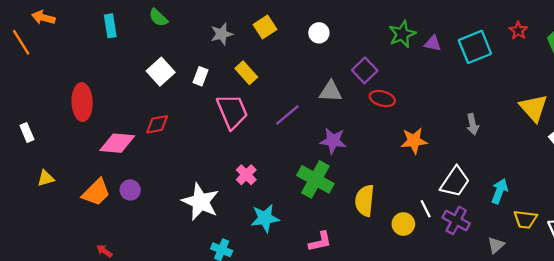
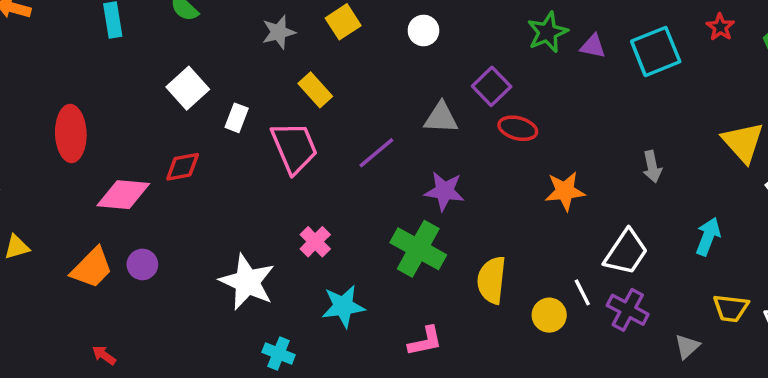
white rectangle: (201, 76) -> (237, 118), moved
cyan arrow: (500, 191) -> (708, 237), moved

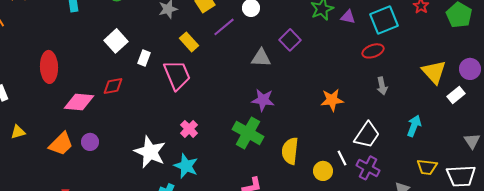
red ellipse: (518, 128) -> (373, 51), moved, turned -35
purple line: (376, 153) -> (224, 27), moved
cyan star: (343, 306) -> (186, 166), moved, turned 30

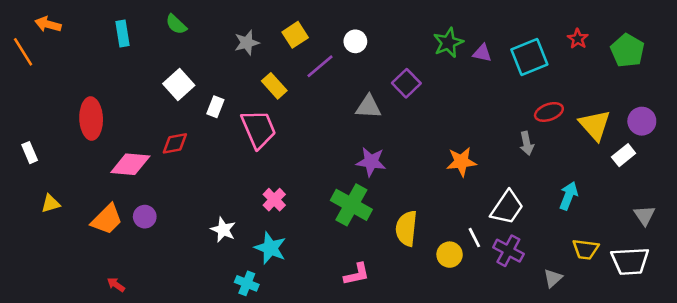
red ellipse: (373, 51) -> (549, 112), moved
white star: (150, 152) -> (223, 230), size x0.6

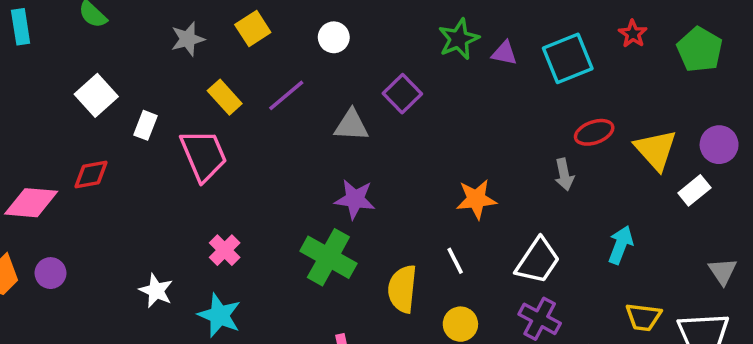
purple line: (320, 66) -> (286, 95), moved
white line: (474, 238) -> (455, 261), moved

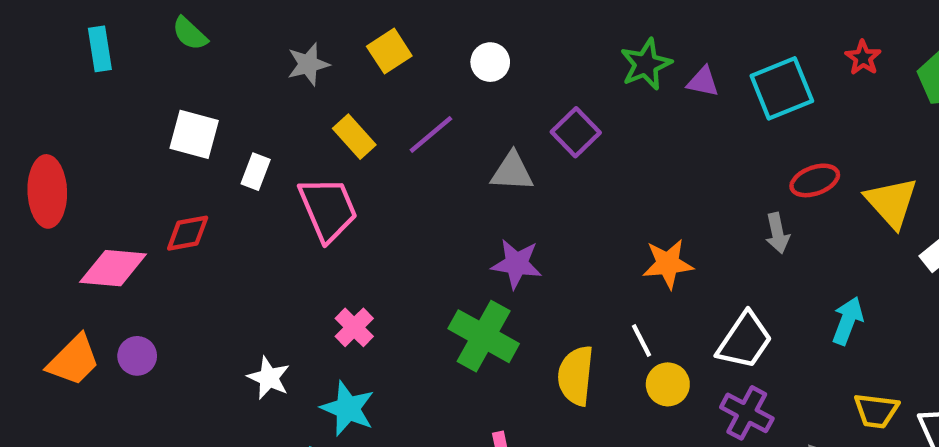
white square: (96, 95) -> (194, 134), turned -33
yellow circle: (460, 324) -> (668, 384), moved

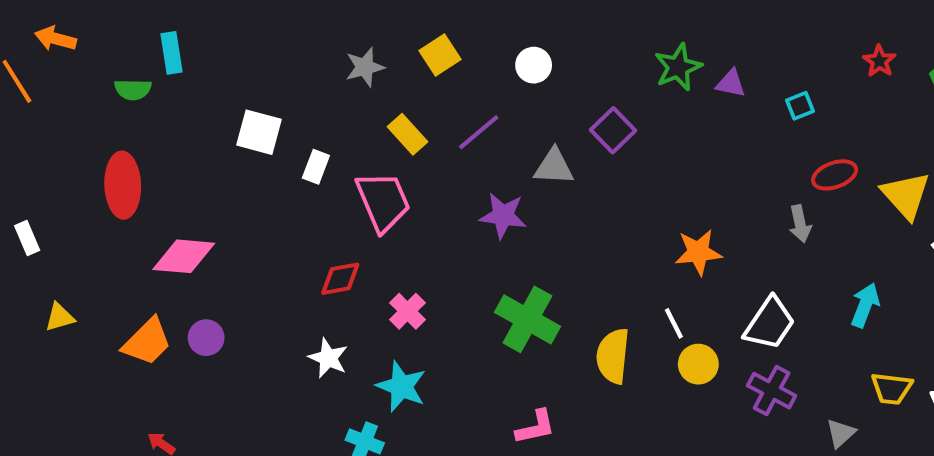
green semicircle: (190, 34) -> (133, 90), moved, turned -42
cyan square: (782, 88) -> (800, 106), moved, size x0.5
red diamond: (188, 233) -> (340, 279), moved
purple star: (517, 264) -> (503, 216), moved

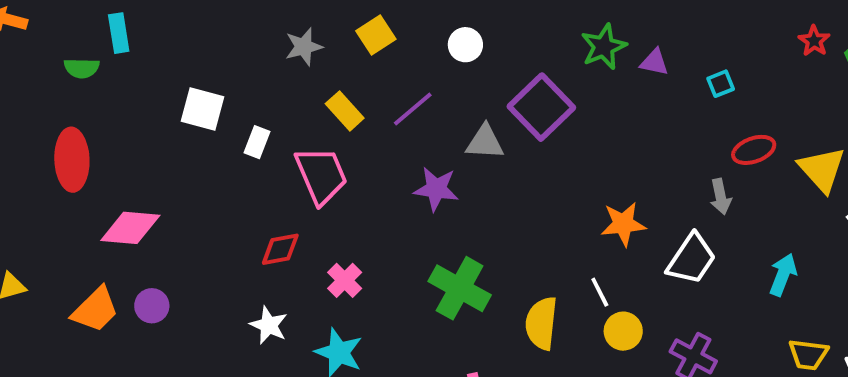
red star: (879, 61) -> (814, 41), moved
purple square: (613, 130) -> (541, 107), size x1.5
white trapezoid: (770, 323) -> (691, 259), moved

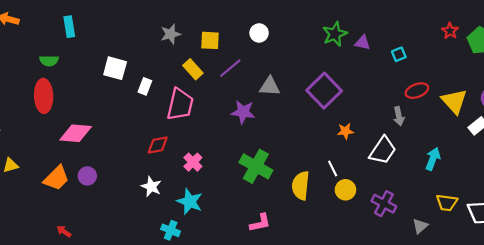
yellow square: (376, 35) -> (210, 40), moved, turned 36
green semicircle: (82, 68) -> (49, 61), moved
purple square: (541, 107) -> (324, 91), moved
pink trapezoid: (321, 175) -> (180, 104), turned 36
orange star: (623, 224) -> (345, 131), size x0.7

